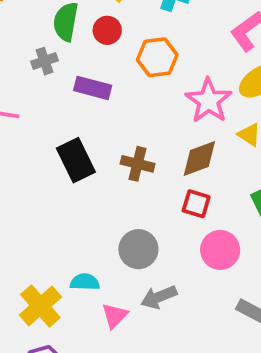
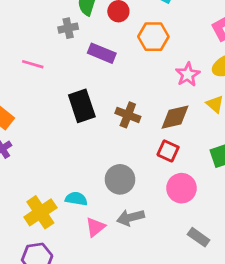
pink star: (208, 101) -> (188, 74), size x0.7

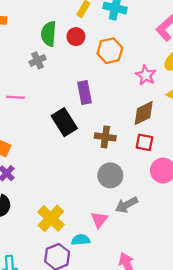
purple rectangle: (102, 53) -> (85, 92), moved, turned 70
brown cross: (128, 115) -> (105, 137), moved
cyan semicircle: (76, 199) -> (81, 240), moved

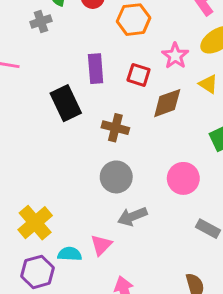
red square: (144, 142) -> (139, 75), moved
pink triangle: (99, 220) -> (101, 245), moved

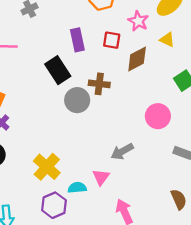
gray circle: (116, 177) -> (77, 100), moved

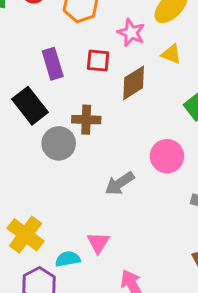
gray arrow: (122, 151) -> (119, 183), moved

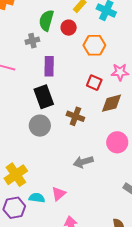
pink star: (131, 33) -> (120, 72), turned 30
purple rectangle: (53, 64) -> (49, 66), moved
gray circle: (59, 143) -> (40, 126), moved
pink circle: (167, 156) -> (117, 142), moved

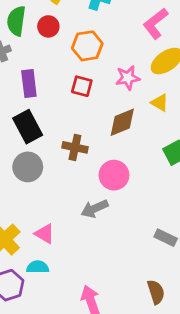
red square: (94, 83) -> (82, 86), moved
pink circle: (117, 142) -> (114, 175), moved
pink triangle: (59, 194) -> (45, 234), moved, turned -42

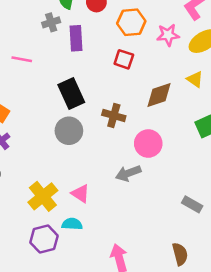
pink star: (128, 78) -> (168, 35), moved
purple rectangle: (29, 83) -> (76, 38), moved

